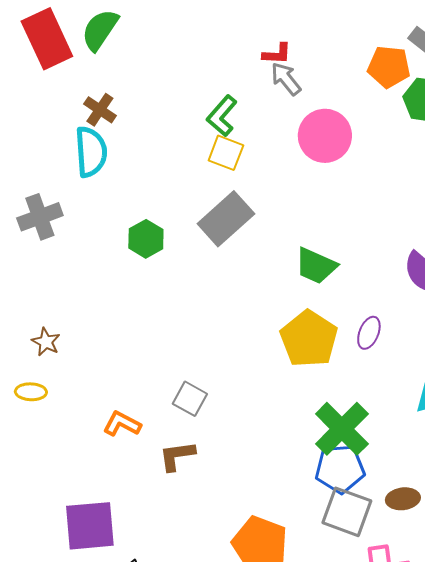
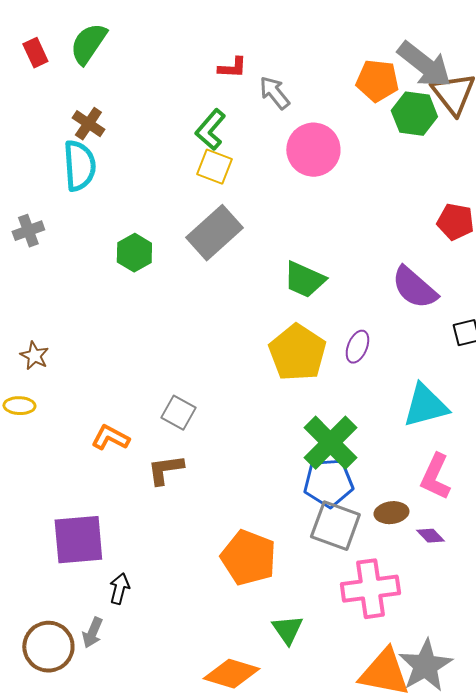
red rectangle: (47, 39) -> (35, 53), size x0.5
red L-shape: (277, 54) -> (232, 68), moved
gray cross: (40, 217) -> (28, 231), size x0.7

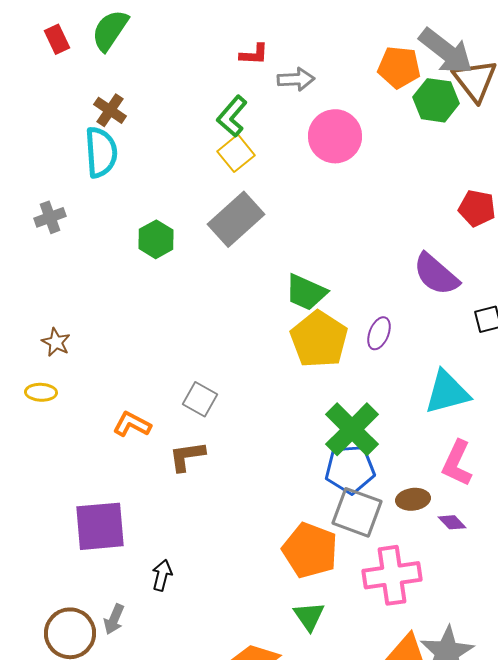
gray arrow: (274, 93) -> (296, 79), turned 126
yellow square: (214, 167) -> (236, 153), turned 30
green trapezoid: (304, 280) -> (306, 292), moved
orange pentagon: (248, 558) -> (310, 550), moved
black arrow: (119, 589) -> (162, 575), moved

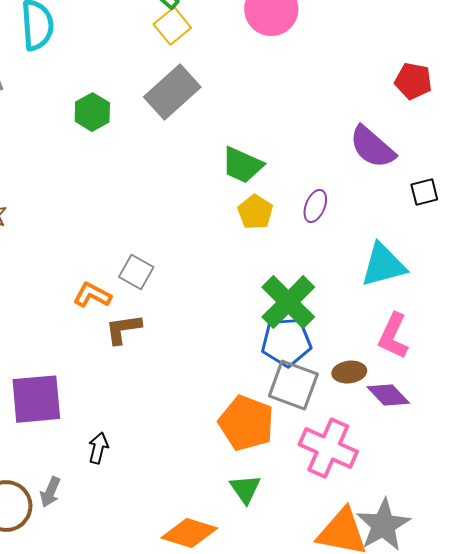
yellow pentagon: (319, 339) -> (255, 212), size x0.6
orange L-shape: (132, 424) -> (92, 295), moved
purple diamond: (452, 522) -> (388, 395), size x1.5
pink cross: (392, 575) -> (328, 448), turned 32

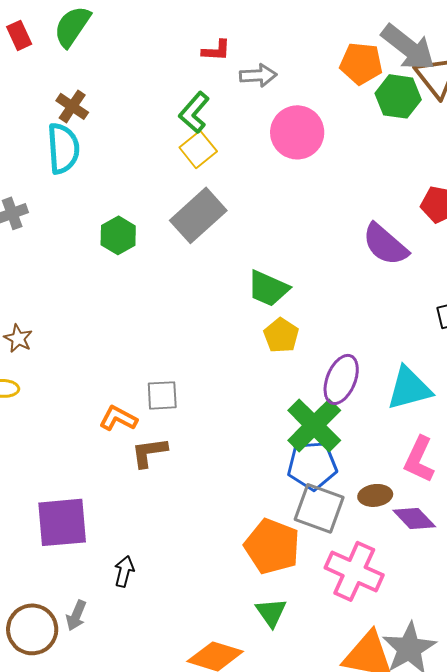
purple semicircle: (372, 147) -> (385, 244), moved
purple ellipse: (315, 206) -> (341, 379), moved, size x1.5
gray square: (136, 272) -> (162, 395), turned -32

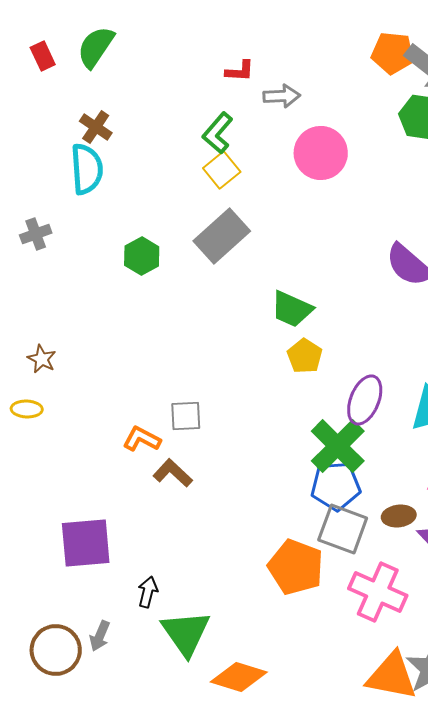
orange pentagon: (361, 63) -> (393, 53), moved
brown L-shape: (149, 452) -> (173, 473), turned 51
green triangle: (271, 612) -> (186, 633), moved, size x1.6

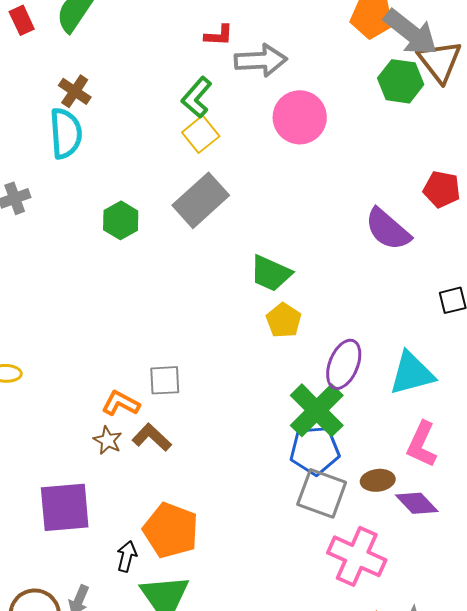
gray arrow: (282, 96) -> (261, 60), size x1.4
brown star: (42, 359) -> (108, 440), moved
orange pentagon: (296, 567) -> (171, 530), moved

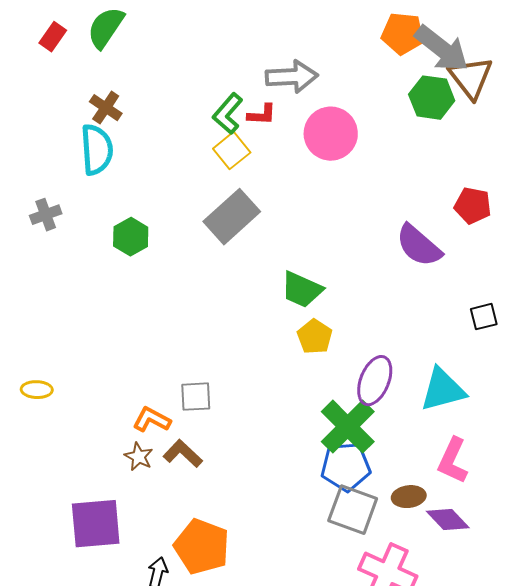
red rectangle: (22, 20) -> (53, 37), turned 60
red L-shape: (219, 35) -> (262, 115), moved
green hexagon: (121, 220) -> (131, 237), moved

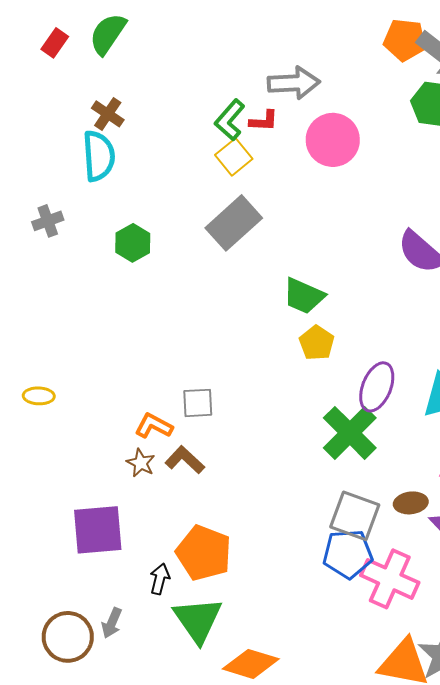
blue pentagon: (346, 467) -> (348, 554), moved

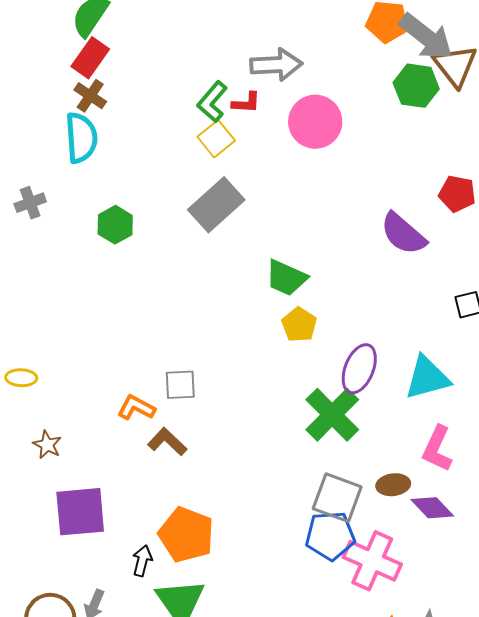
red rectangle: (55, 43) -> (90, 58), moved, size x1.4
brown star: (141, 463) -> (47, 445), moved

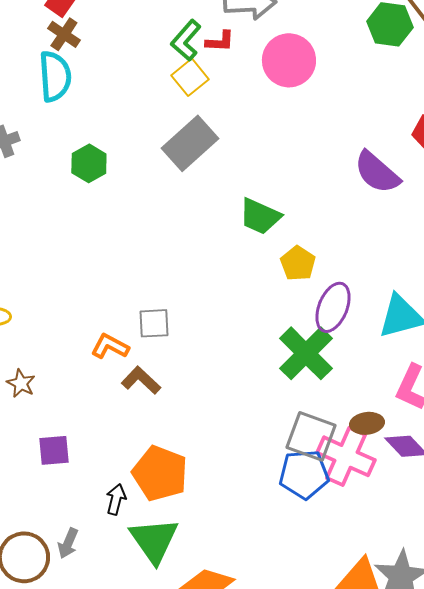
yellow pentagon: (299, 325) -> (298, 263), moved
purple square: (80, 512) -> (54, 450), size x0.6
pink cross: (372, 561) -> (346, 456), moved

